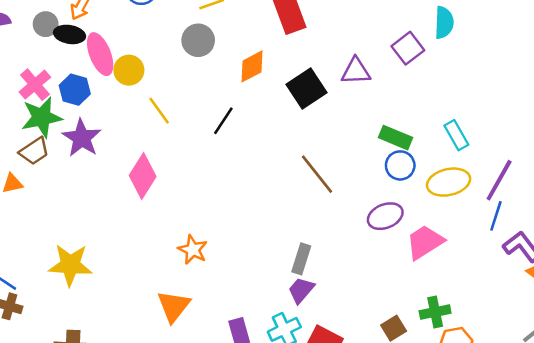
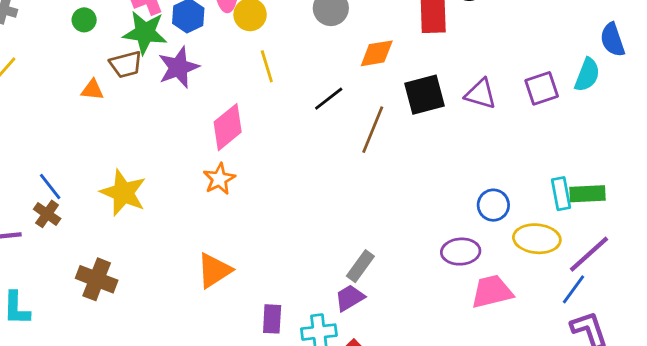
green rectangle: (396, 138) -> (588, 194), moved, turned -44
brown line: (317, 174) -> (373, 130), moved, turned 42
orange star: (193, 250) -> (219, 179), moved

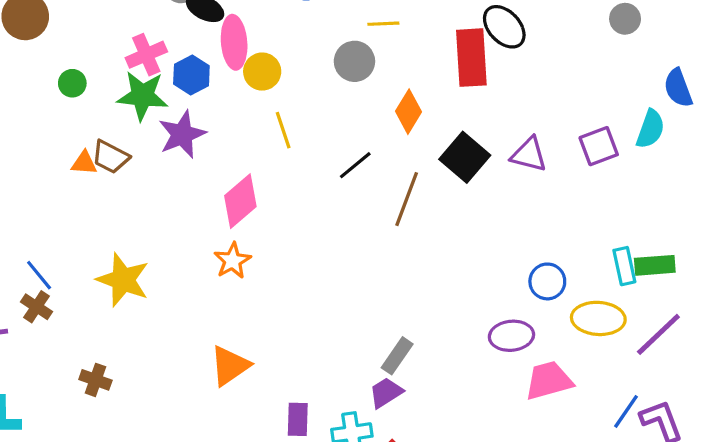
orange diamond: (377, 53) -> (409, 112), turned -48
brown trapezoid: (126, 64) -> (110, 157), moved, turned 44
black square: (425, 95) -> (465, 157), turned -33
brown cross: (97, 279) -> (95, 380), size x0.7
blue line: (573, 289) -> (626, 411), moved

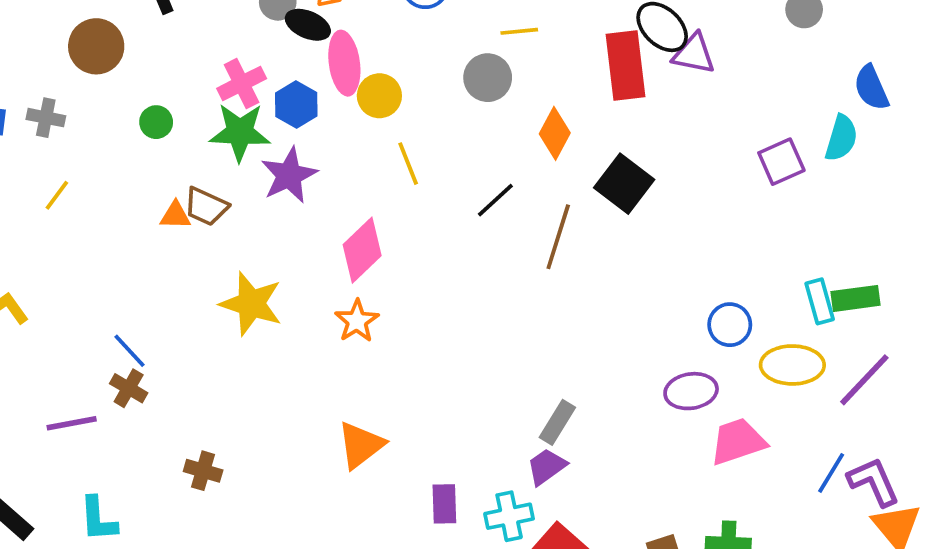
purple triangle: (529, 155) -> (694, 54), moved
yellow star: (123, 280) -> (251, 304), moved

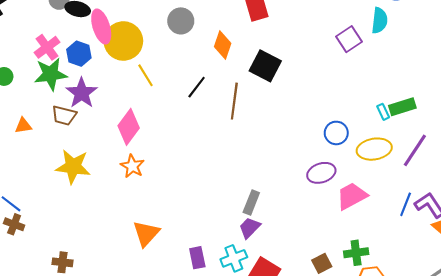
yellow circle: (379, 96) -> (123, 41), size x1.6
brown trapezoid: (206, 206) -> (64, 115), moved
cyan rectangle: (820, 301) -> (383, 112), size x0.7

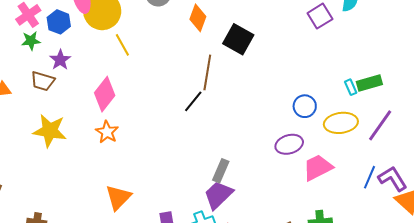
green star: (51, 74) -> (31, 41), size x0.6
black line: (197, 87) -> (193, 101), moved
purple star: (82, 93) -> (60, 60), size x0.7
purple trapezoid: (250, 228) -> (218, 195), size x1.4

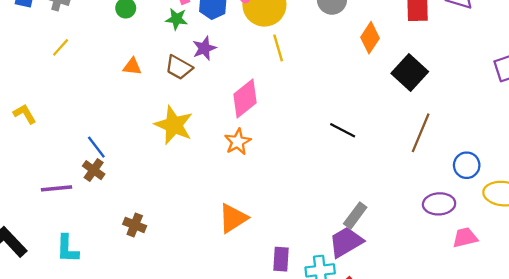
brown line: (207, 72) -> (421, 133), moved
black line: (193, 101) -> (343, 130), turned 65
pink trapezoid: (318, 167) -> (465, 238), size x0.7

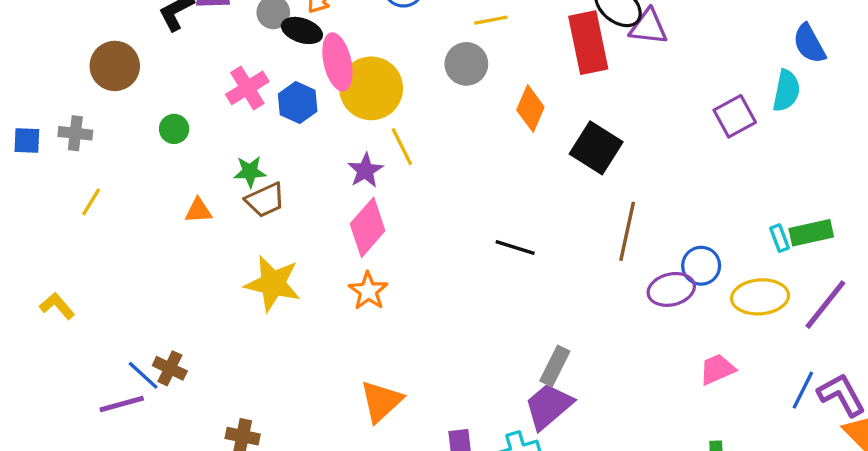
green star: (177, 19) -> (250, 172), moved
purple star: (204, 48) -> (365, 170), moved
brown trapezoid: (179, 67) -> (265, 200), turned -44
blue line: (96, 147) -> (143, 375), moved
purple ellipse: (439, 204) -> (671, 289), moved

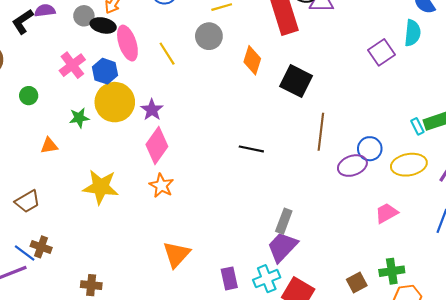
yellow circle: (371, 88) -> (115, 102), moved
yellow line: (402, 147) -> (167, 54), moved
brown trapezoid: (265, 200) -> (28, 201), moved

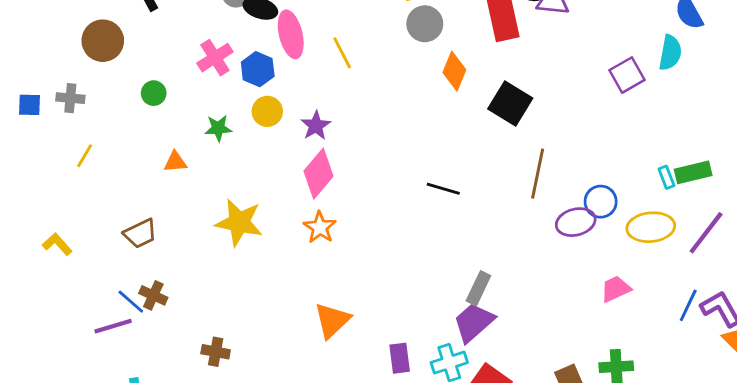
gray circle: (209, 36) -> (425, 24), moved
yellow circle: (115, 102) -> (267, 111), size x0.6

